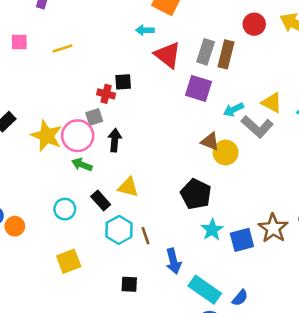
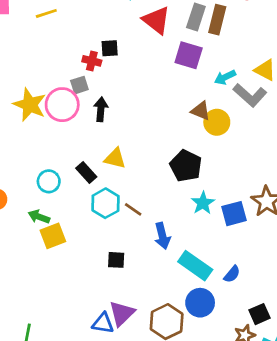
green arrow: (82, 165) -> (39, 217), moved
brown line: (146, 236) -> (133, 209), turned -36

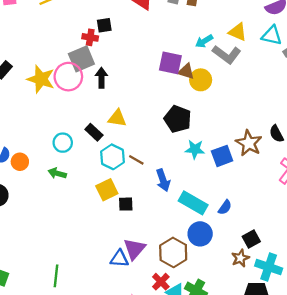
purple square: (189, 55) -> (170, 63), moved
gray square: (79, 85) -> (81, 59), size x1.6
cyan star: (203, 203) -> (195, 149), turned -30
yellow square: (53, 236) -> (107, 190), moved

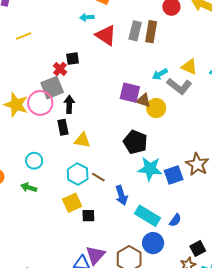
red cross: (90, 37) -> (60, 69), turned 32
black rectangle: (94, 132) -> (63, 127), moved, turned 35
cyan star: (195, 149) -> (150, 169), size x1.4

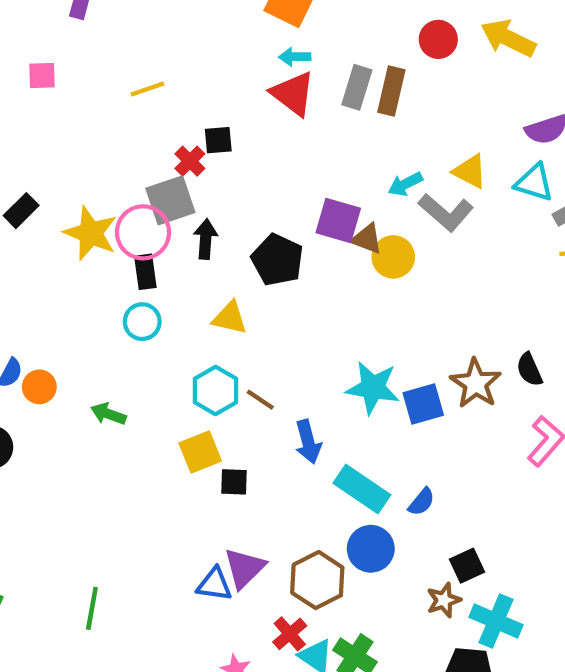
cyan arrow: (87, 17) -> (295, 57), moved
yellow line: (24, 36) -> (147, 89), moved
black rectangle: (63, 127) -> (145, 272), moved
black pentagon: (135, 142) -> (277, 260), moved
cyan circle: (34, 161) -> (142, 322), moved

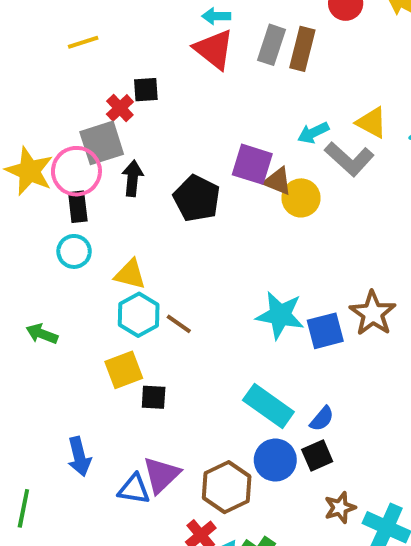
yellow triangle: (230, 318) -> (130, 274), moved
blue arrow: (308, 442) -> (79, 457), moved
black square: (467, 566) -> (317, 456), moved

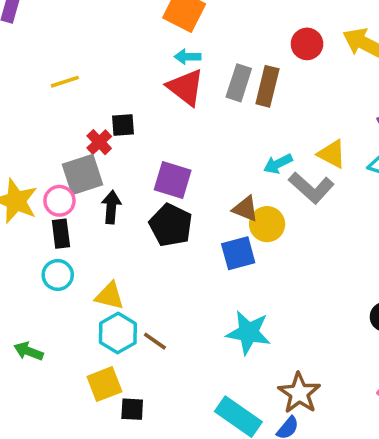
purple square: (252, 164) -> (173, 180), moved
pink circle: (76, 171) -> (59, 201), size x0.7
brown star: (373, 313) -> (299, 393), moved
blue square: (325, 331) -> (238, 253), moved

